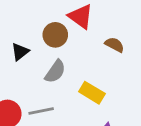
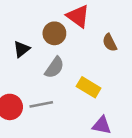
brown semicircle: (114, 45) -> (110, 43), turned -144

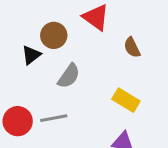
brown circle: (54, 33) -> (54, 35), moved
yellow rectangle: (89, 87) -> (126, 100), moved

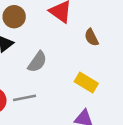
brown circle: (54, 35) -> (14, 17), moved

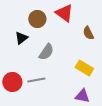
brown circle: (14, 17) -> (37, 19), moved

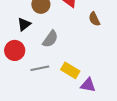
yellow rectangle: (84, 68) -> (70, 70), moved
red circle: (12, 82) -> (15, 50), moved

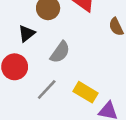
gray line: (40, 68) -> (47, 90), turned -36

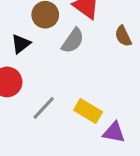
gray semicircle: (60, 52) -> (73, 41), moved

